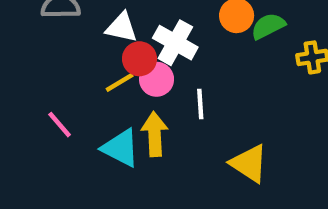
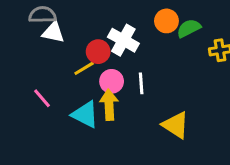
white triangle: (122, 27) -> (53, 32), moved
pink circle: (157, 79) -> (112, 81), moved

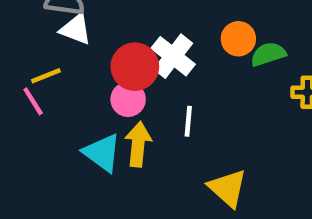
red circle: (98, 52) -> (135, 67), size x1.4
yellow line: (84, 68) -> (46, 76), moved
pink circle: (112, 81) -> (128, 99), moved
pink line: (42, 98) -> (33, 101), moved

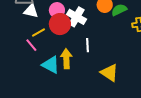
yellow line: (46, 76) -> (38, 33), moved
pink circle: (128, 99) -> (57, 10), moved
pink line: (33, 101) -> (31, 45), moved

